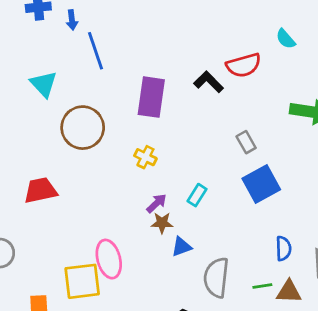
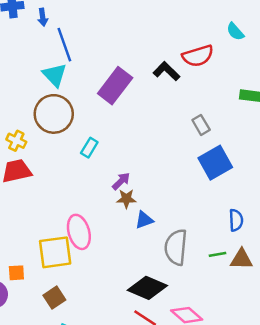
cyan triangle: (44, 84) -> (55, 75), moved
purple rectangle: (151, 97) -> (115, 86), turned 30
yellow cross: (145, 157) -> (16, 141), moved
cyan rectangle: (197, 195) -> (89, 148), moved

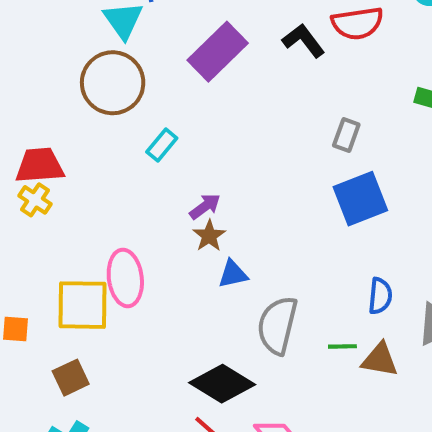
gray rectangle: (201, 125) -> (346, 135), turned 42
yellow cross: (16, 141) -> (35, 200), moved
brown star: (126, 199) -> (209, 236), turned 30

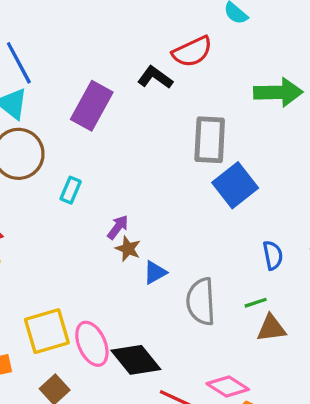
gray rectangle: (346, 135) -> (210, 140), size x1.8
pink ellipse: (125, 278) -> (92, 344), moved
brown triangle: (380, 360) -> (271, 328), moved
black diamond: (222, 384) -> (136, 360), moved, turned 36

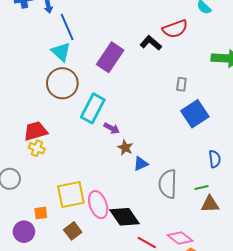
gray rectangle: (210, 140) -> (181, 84), size x0.5
cyan rectangle: (71, 190) -> (93, 108), size x1.8
purple arrow: (118, 227) -> (112, 128), moved, turned 77

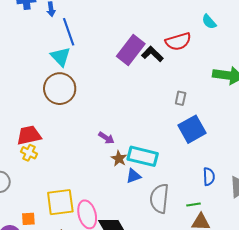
purple rectangle: (110, 57) -> (131, 50), moved
cyan rectangle: (93, 108) -> (143, 156), moved, turned 72

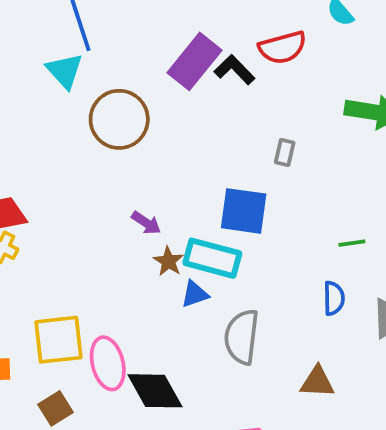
brown circle: (60, 89) -> (119, 119), moved
blue square: (192, 129) -> (244, 211), moved, turned 36
green line: (193, 205) -> (352, 243), moved

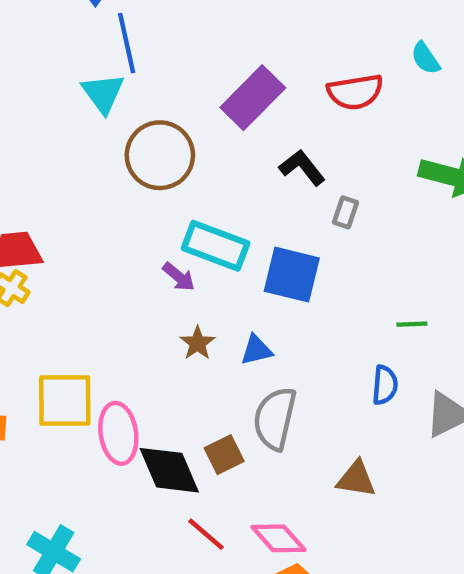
black L-shape: (234, 70) -> (302, 168), moved
cyan rectangle: (212, 258) -> (216, 246), moved
brown star: (168, 261) -> (197, 343), moved
blue triangle: (195, 294) -> (256, 350), moved
brown square: (55, 408) -> (224, 455), moved

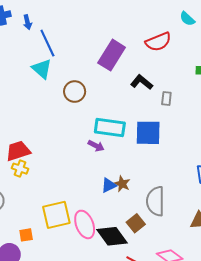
brown circle: (160, 155) -> (75, 92), size x0.7
brown star: (197, 343) -> (122, 184), moved
blue triangle: (256, 350) -> (109, 185), moved

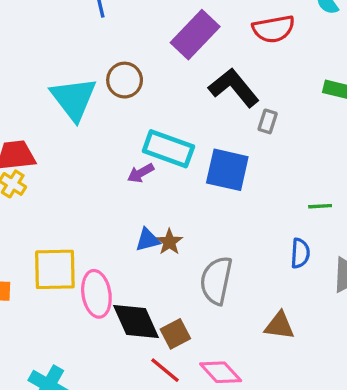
cyan triangle: (42, 69) -> (74, 99), moved, size x1.4
black L-shape: (142, 82) -> (234, 88), size x1.4
purple arrow: (96, 146) -> (141, 173), turned 112
brown square: (136, 223) -> (175, 334), moved

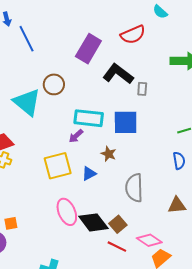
brown star: (169, 242) -> (109, 154), moved
yellow square: (55, 269) -> (58, 166), moved

